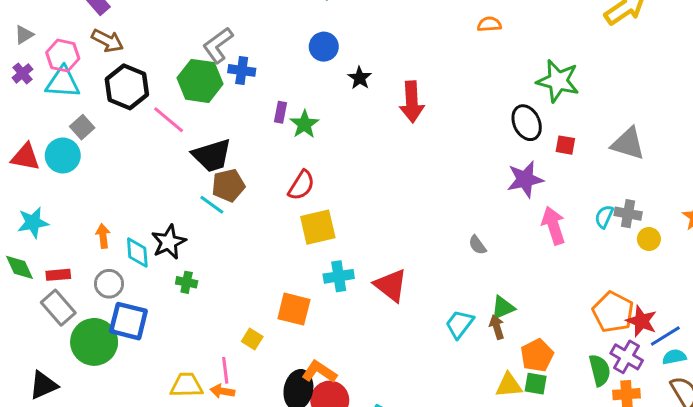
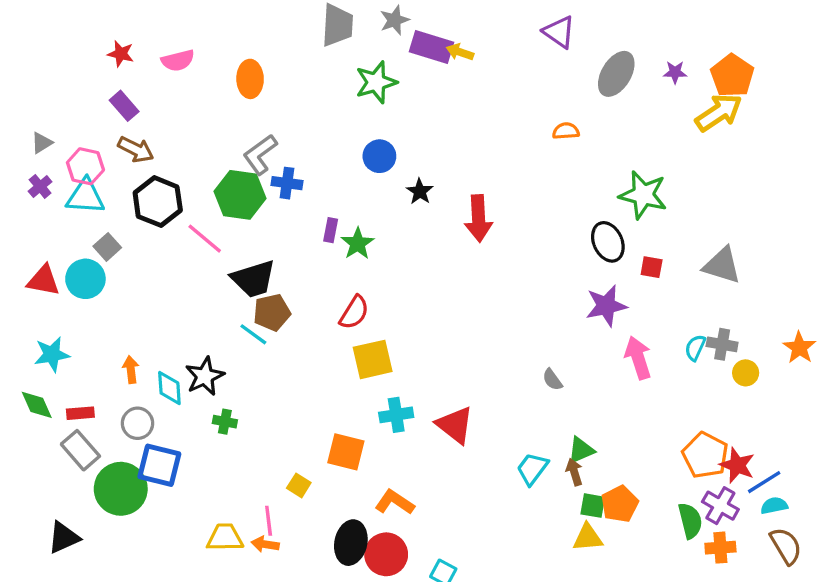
orange L-shape: (319, 372) -> (395, 502), moved
green square: (536, 384) -> (593, 506), moved

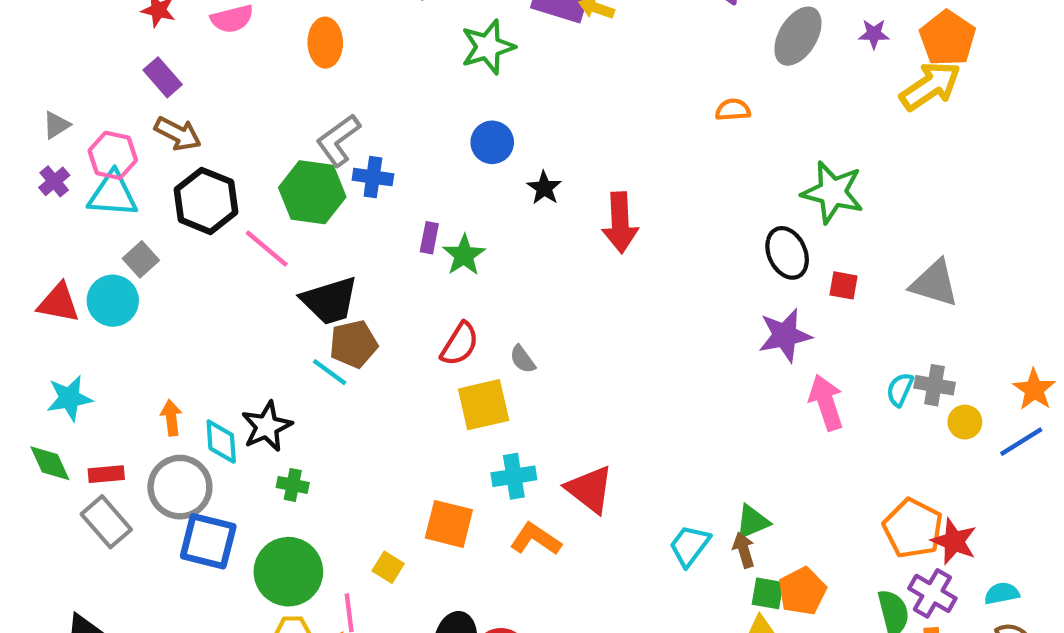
gray semicircle: (552, 380) -> (523, 359), moved
gray circle: (138, 423) -> (180, 487), size x1.5
blue line: (764, 482) -> (1021, 442), moved
green circle: (121, 489) -> (288, 572), moved
orange L-shape: (395, 502) -> (536, 539), moved

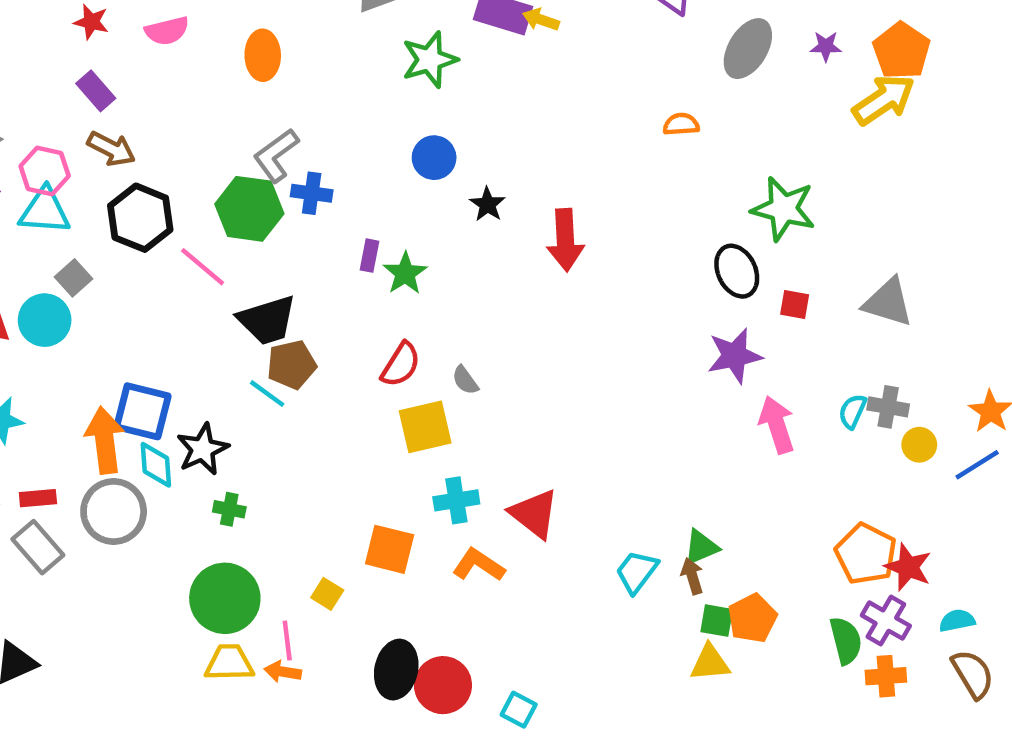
orange arrow: (171, 418) -> (105, 440), size x1.8
blue square: (208, 541) -> (142, 411), moved

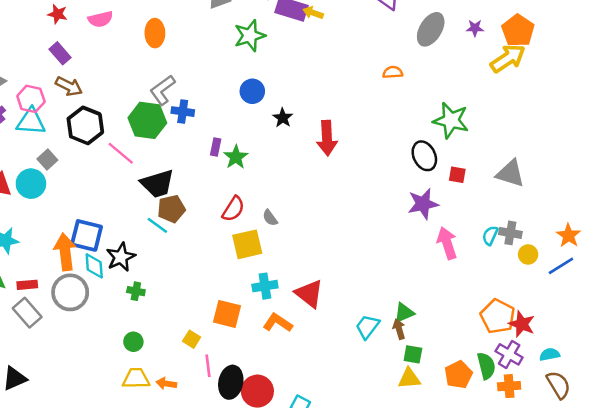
green circle: (225, 598) -> (133, 342), size x0.5
orange pentagon: (752, 618) -> (459, 375), moved
pink line: (287, 641) -> (208, 366), moved

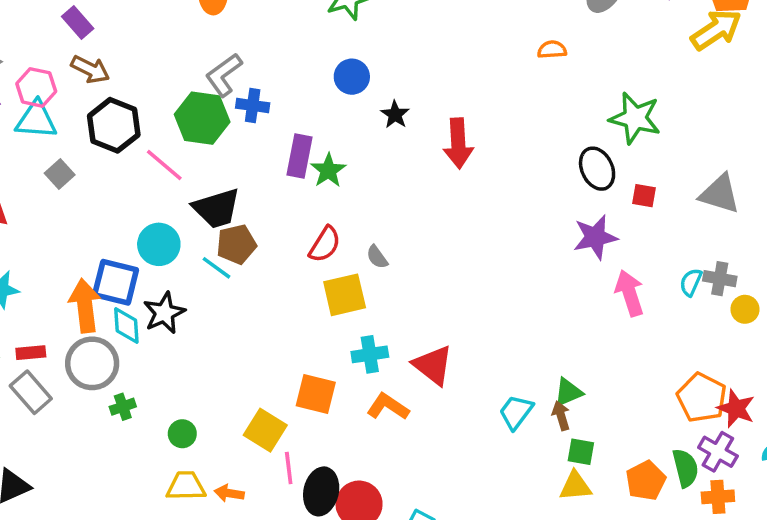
purple rectangle: (216, 147) -> (300, 156), size x1.6
cyan circle: (31, 184) -> (159, 244), moved
green cross: (136, 291) -> (123, 407), moved, turned -30
yellow square: (192, 339) -> (265, 430), size x1.6

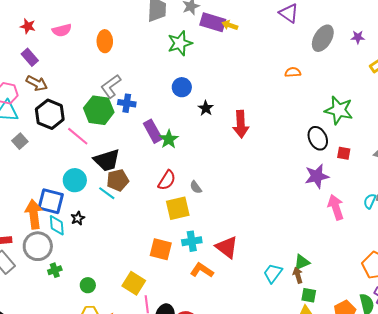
purple rectangle: (300, 156) -> (153, 131), turned -40
black star: (164, 313) -> (78, 218), size x0.6
orange square: (316, 394) -> (161, 249), moved

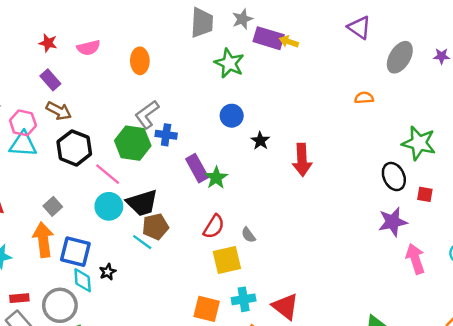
green star: (180, 43) -> (229, 63), turned -30
gray square: (20, 141) -> (53, 206), moved
cyan circle: (75, 180) -> (109, 206), moved
orange arrow: (34, 214) -> (43, 240), moved

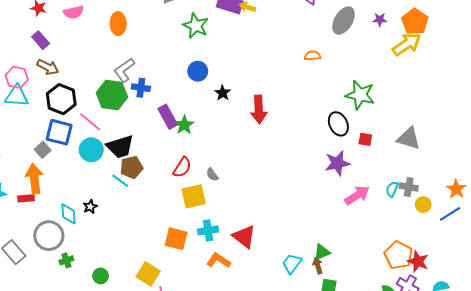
blue square: (75, 252) -> (59, 132), moved
pink arrow: (415, 259) -> (357, 195), turned 75
red rectangle: (19, 298) -> (26, 198), moved

